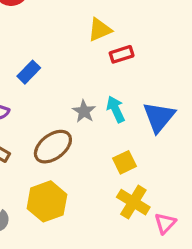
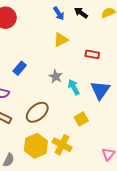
red rectangle: (122, 54) -> (92, 54), moved, turned 32
gray star: (84, 111) -> (56, 76), moved
yellow cross: (133, 202) -> (62, 145), moved

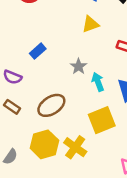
yellow square: (81, 119) -> (102, 120), size x1.6

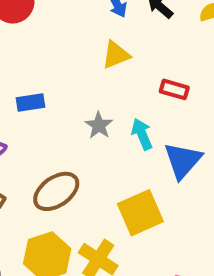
blue rectangle: (38, 51) -> (30, 102), turned 35
cyan arrow: (98, 82) -> (142, 134), moved

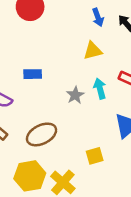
cyan arrow: (142, 134) -> (100, 89), moved
yellow square: (140, 213) -> (95, 156), size x0.6

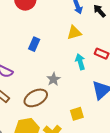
blue rectangle: (33, 74) -> (34, 44), moved, turned -64
gray star: (75, 95) -> (53, 79), moved

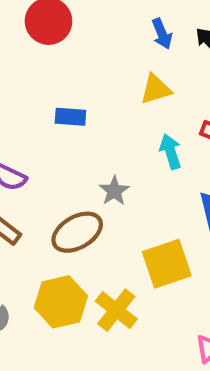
blue rectangle: (34, 44) -> (70, 117), turned 72
yellow square: (77, 114) -> (167, 264), size x1.6

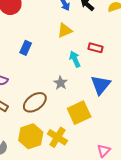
blue rectangle: (70, 117) -> (26, 48), turned -64
gray star: (114, 191) -> (61, 83), moved

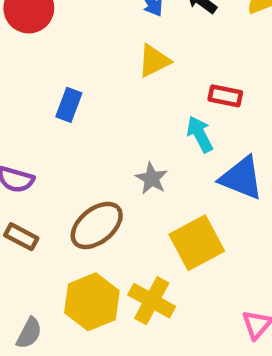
cyan arrow: (75, 59) -> (200, 134), moved
blue triangle: (101, 85) -> (241, 178), turned -45

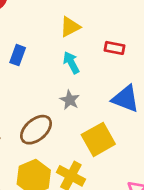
cyan arrow: (200, 134) -> (71, 63), moved

